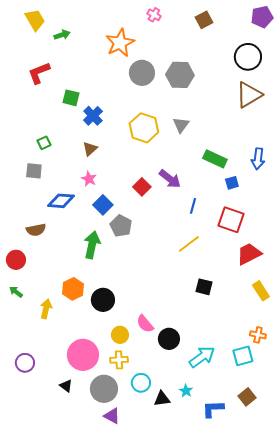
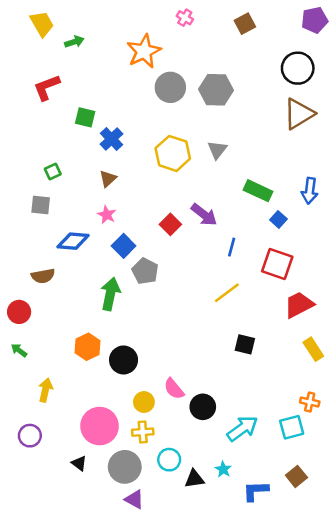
blue square: (232, 183) -> (278, 219), turned -32
yellow arrow: (46, 309) -> (45, 390), moved

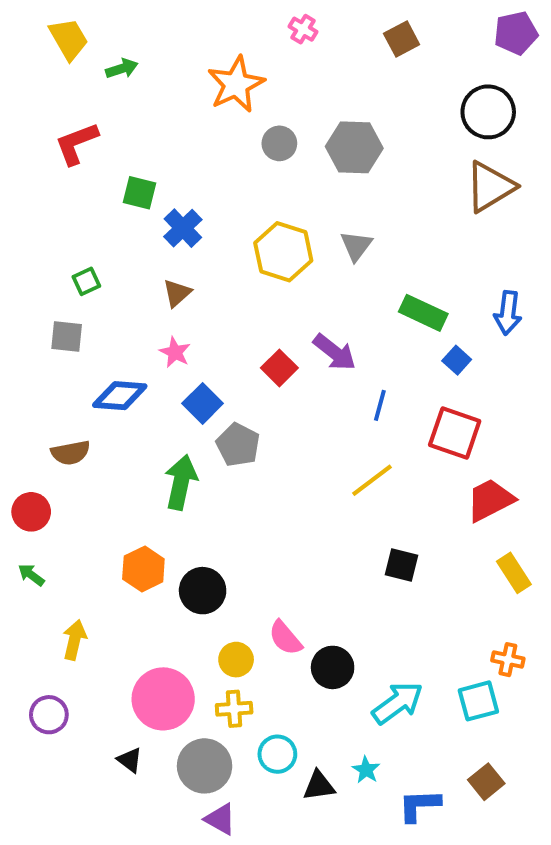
gray circle: (170, 87) -> (279, 143), size x0.7

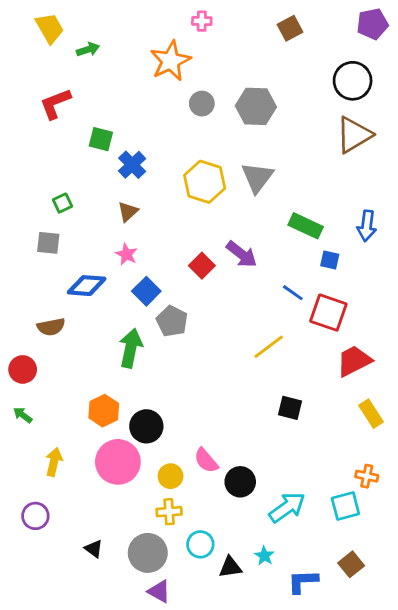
pink cross: (303, 29) -> (202, 21), moved, turned -30
gray triangle: (356, 246) -> (257, 177), size x1.4
blue square: (457, 360) -> (330, 260), turned -30
blue line: (380, 405) -> (293, 293), moved, turned -70
pink circle: (163, 699) -> (118, 462), moved

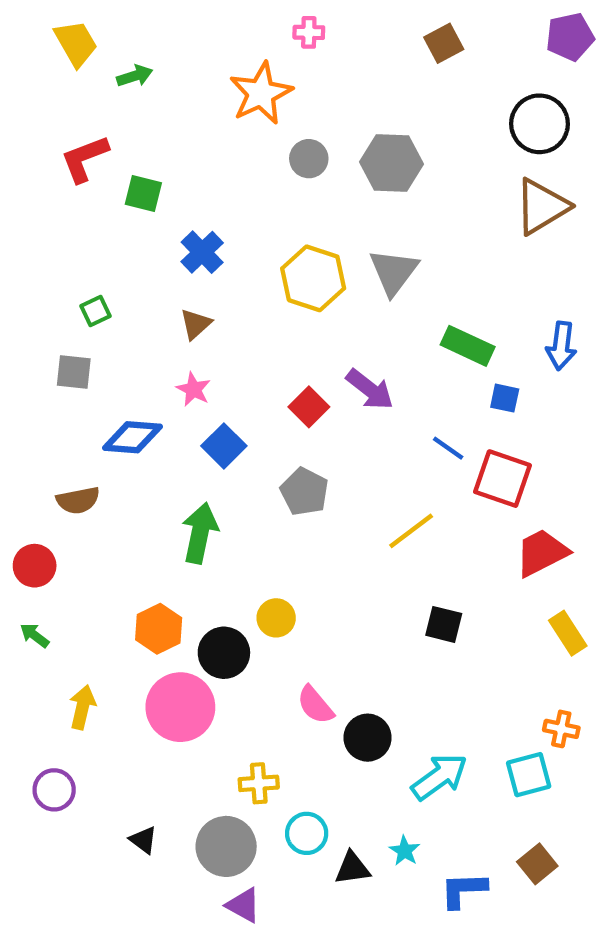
green square: (101, 139) -> (143, 193), moved
gray pentagon: (172, 321) -> (304, 492), moved
yellow circle: (171, 476) -> (276, 618), moved

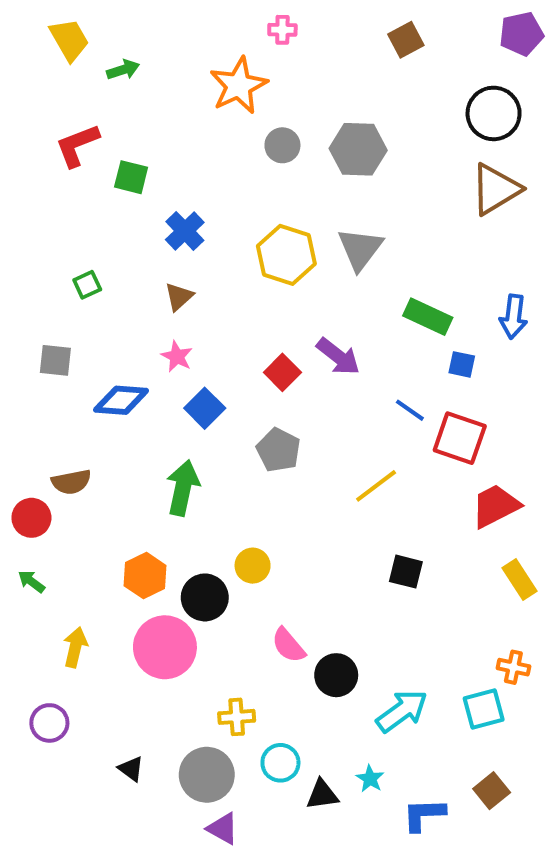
gray square: (74, 372) -> (55, 360), moved
brown semicircle: (78, 500) -> (71, 482), moved

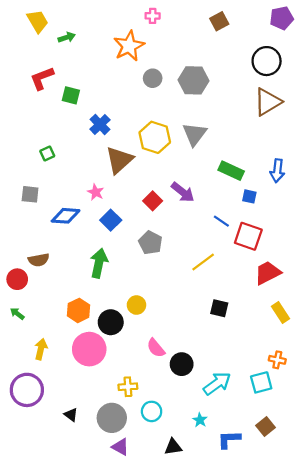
brown triangle: (179, 297) -> (119, 160), moved, size x1.8
purple circle: (49, 723) -> (27, 390), size x1.6
black triangle: (322, 795) -> (173, 447), moved

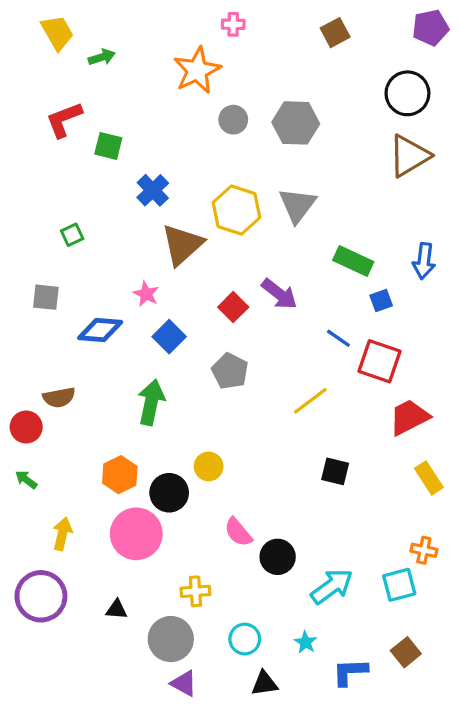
blue square: (249, 196) -> (381, 300), turned -32
cyan circle: (152, 411) -> (245, 639), moved
black triangle: (71, 415) -> (117, 609), moved, turned -32

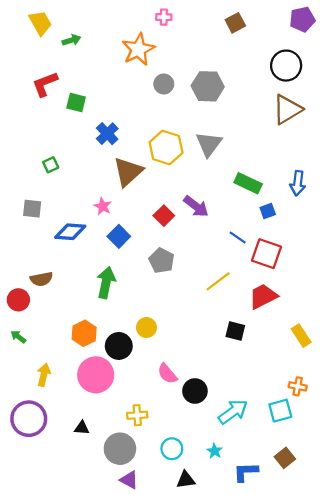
red trapezoid: (409, 417) -> (263, 296), moved

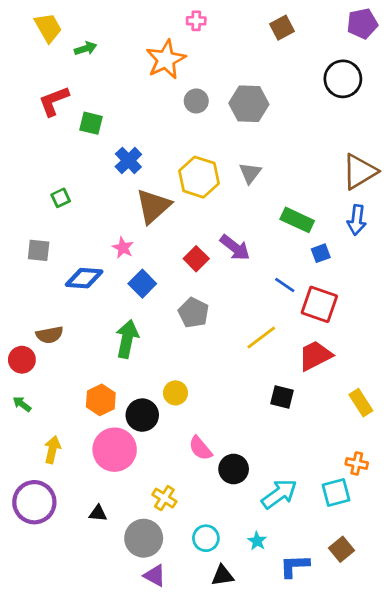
brown triangle: (287, 109) -> (359, 172), moved
gray triangle: (209, 144) -> (250, 173), size x0.7
yellow cross: (137, 415) -> (164, 498), turned 36

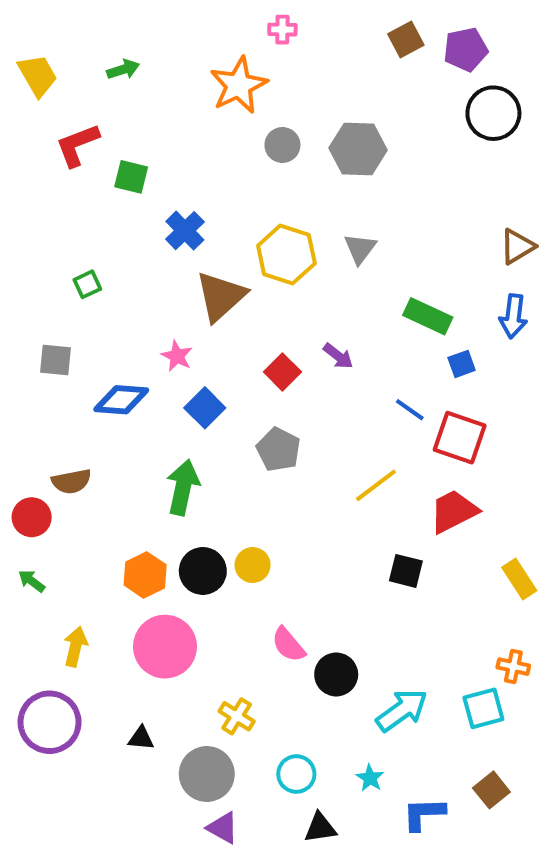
purple pentagon: (362, 24) -> (466, 49), moved
yellow trapezoid: (48, 28) -> (38, 75), moved
brown triangle: (359, 172) -> (517, 247), size x0.7
purple arrow: (235, 248) -> (338, 356), size x0.7
black circle: (142, 415) -> (203, 571), moved

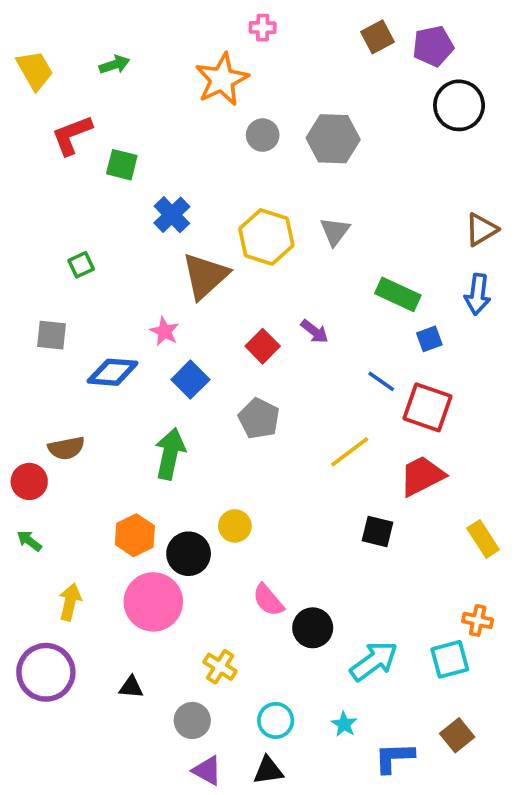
black circle: (203, 571) -> (189, 554), moved
gray circle: (207, 774) -> (192, 720), size x0.7
black triangle: (320, 828) -> (268, 770), moved

